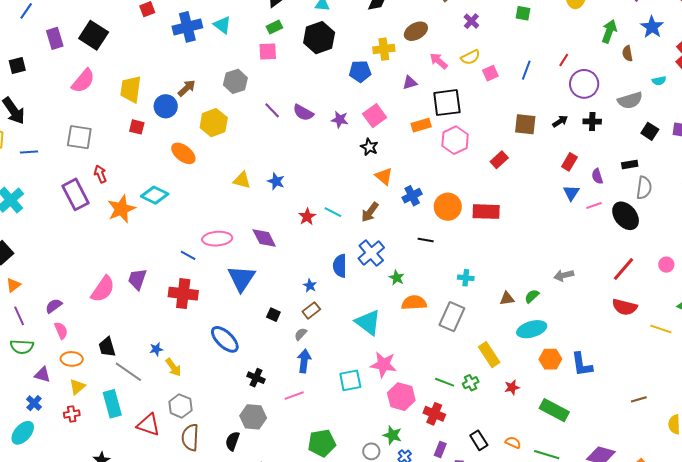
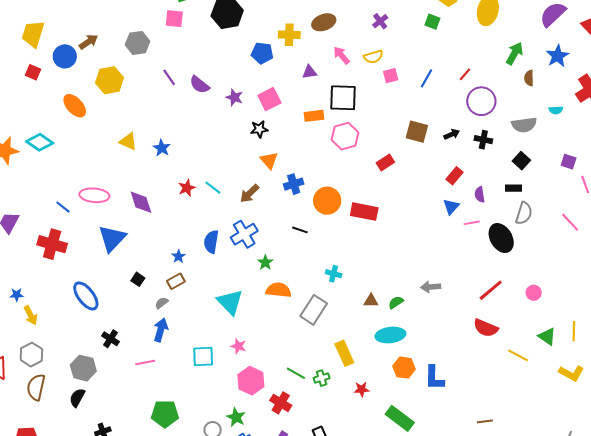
black square: (650, 131) -> (521, 161), moved
black star: (369, 147) -> (259, 129), turned 30
pink star: (383, 365) -> (238, 346), size x0.6
gray hexagon: (253, 417) -> (83, 368), moved

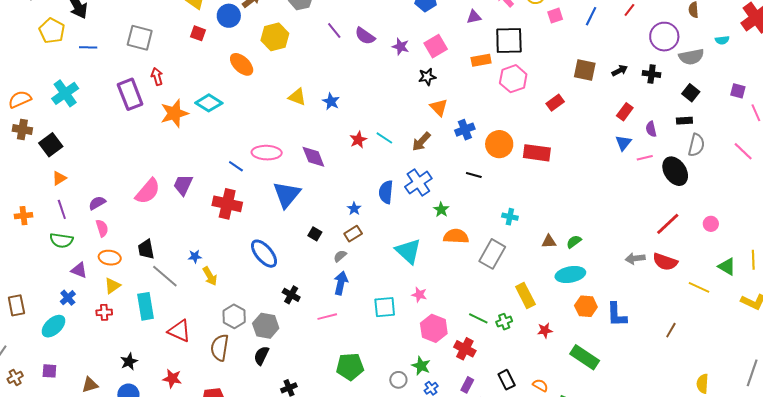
purple circle: (481, 101) -> (664, 37), moved
gray arrow: (431, 287) -> (635, 258), moved
gray hexagon: (31, 355) -> (234, 316), moved
brown line: (485, 421) -> (671, 330), moved, turned -49

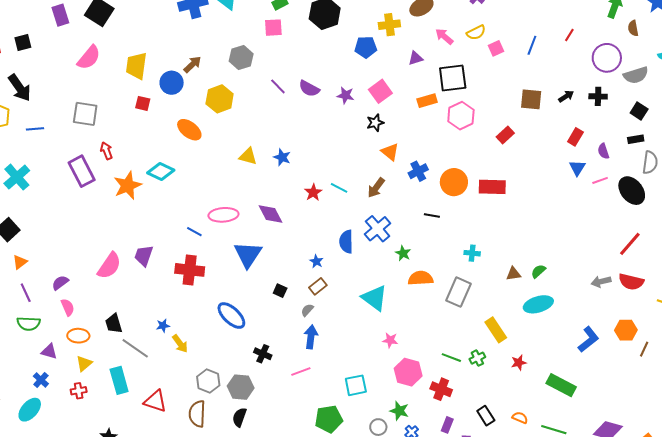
orange hexagon: (586, 306) -> (626, 330), moved
cyan square: (385, 307) -> (356, 385), moved
blue L-shape: (617, 315) -> (588, 339), turned -120

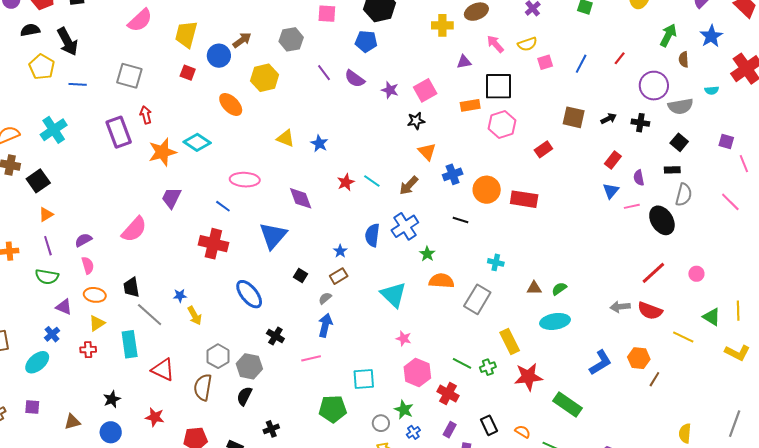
blue pentagon: (366, 47) -> (366, 41), moved
pink ellipse: (223, 215) -> (245, 180), moved
purple trapezoid: (144, 256) -> (171, 198), moved
red star: (519, 363) -> (528, 377), size x1.8

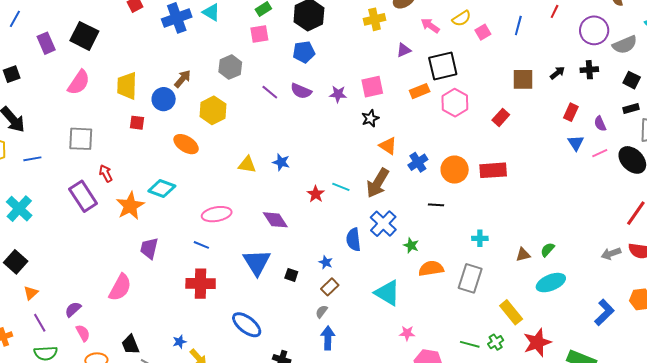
pink square: (425, 90) -> (372, 87), turned 30
brown arrow: (409, 185) -> (378, 183), size x1.4
black square: (301, 276) -> (291, 275), moved

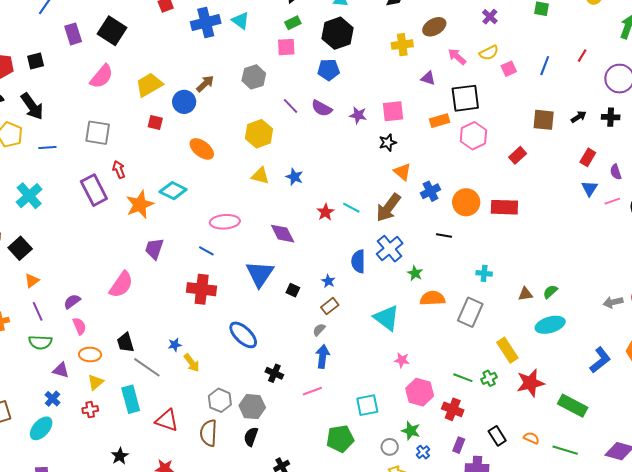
purple triangle: (404, 50) -> (428, 78), turned 35
yellow trapezoid: (127, 86) -> (149, 85), turned 52
yellow hexagon: (213, 110) -> (259, 134), moved

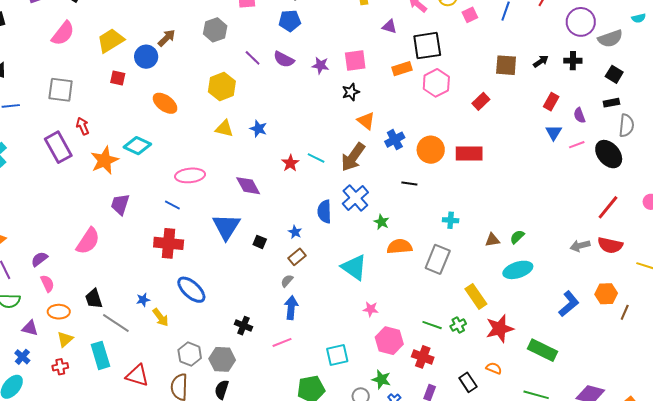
blue ellipse: (243, 335) -> (191, 290), moved
orange semicircle: (531, 438) -> (494, 368), moved

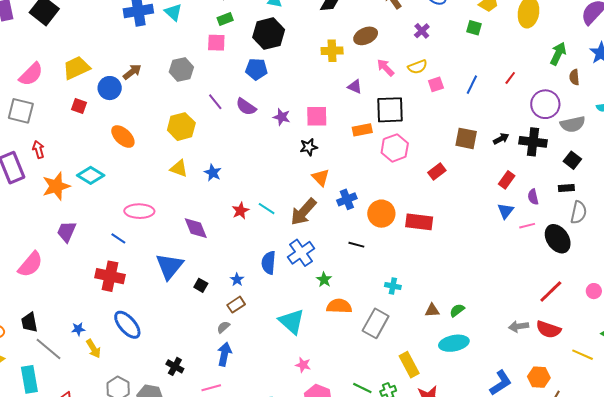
pink semicircle: (63, 33) -> (31, 74), moved
black cross: (573, 61) -> (533, 142), size x1.5

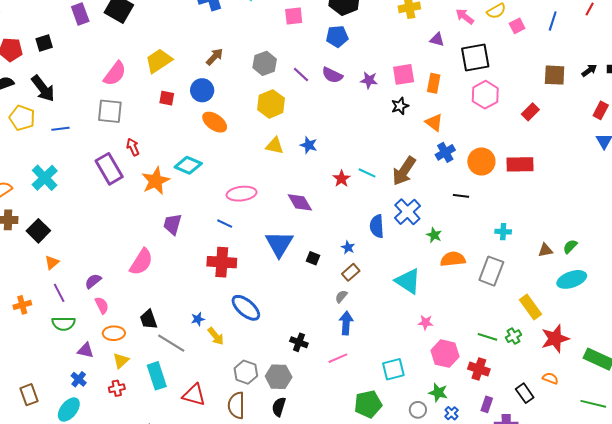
gray hexagon: (181, 69) -> (265, 63), moved
blue circle: (110, 88) -> (202, 90), moved
orange rectangle: (362, 130) -> (434, 83), moved, turned -60
orange triangle: (321, 177) -> (434, 122), moved

